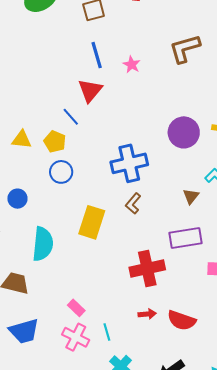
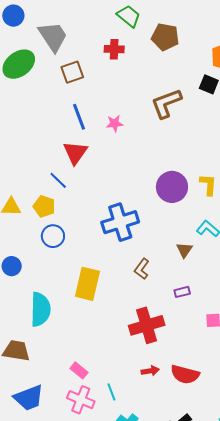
pink star: (132, 65) -> (115, 123), turned -30
brown L-shape: (133, 203) -> (142, 269), moved
purple rectangle: (185, 238) -> (182, 292), size x0.5

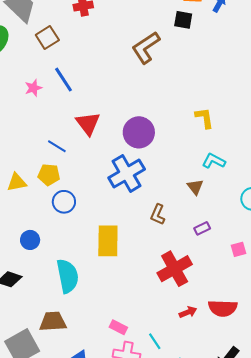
pink star: (115, 123) -> (33, 88), moved
red triangle: (75, 153) -> (88, 124), moved
purple circle: (172, 187) -> (139, 132), moved

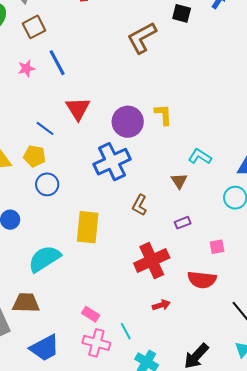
brown square: (47, 37) -> (34, 27), moved
yellow L-shape: (204, 118) -> (163, 115), moved
cyan semicircle: (68, 276) -> (44, 259), turned -116
red semicircle: (223, 308) -> (202, 280), moved

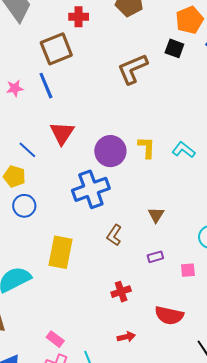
brown square: (34, 27) -> (56, 49), moved, size x1.4
cyan L-shape: (200, 157) -> (184, 150), moved
pink square: (217, 247) -> (188, 270), moved
red cross: (152, 261) -> (121, 292), size x0.6

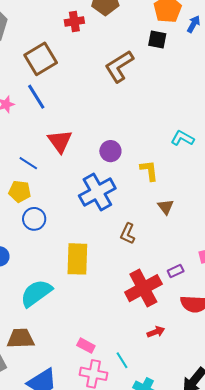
red cross: (79, 17) -> (74, 22), moved
yellow L-shape: (147, 147) -> (149, 171), moved
purple circle: (110, 151) -> (110, 151), size x0.7
purple rectangle: (155, 257) -> (176, 271), moved
red cross: (121, 292) -> (143, 288), size x1.8

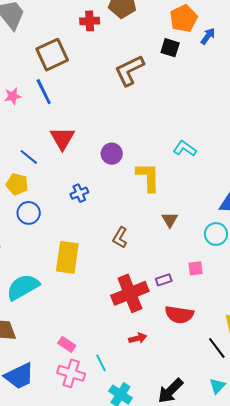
yellow L-shape: (149, 171) -> (148, 177), size x1.4
blue cross: (97, 192) -> (79, 193), moved, size x0.5
brown triangle: (166, 207) -> (170, 220), moved

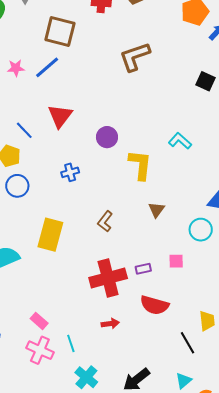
black square: (170, 48) -> (205, 81), moved
brown square: (52, 55) -> (60, 32), turned 32
blue line: (44, 92) -> (47, 67), turned 68

